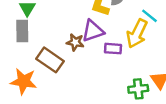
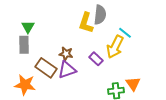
purple triangle: (93, 31) -> (67, 70), moved
purple rectangle: (113, 49) -> (96, 59), turned 40

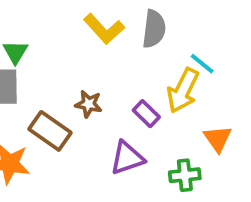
yellow L-shape: (86, 23) -> (104, 29), moved, turned -60
purple triangle: (67, 70) -> (127, 158), moved
orange triangle: (133, 84) -> (218, 139), moved

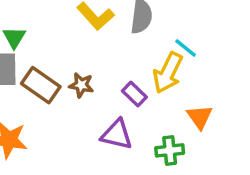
brown rectangle: (50, 131) -> (41, 85), moved
purple triangle: (127, 158) -> (117, 135), turned 32

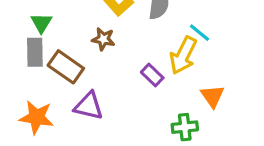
brown star: (81, 85) -> (103, 39), moved
purple triangle: (117, 135) -> (89, 106), moved

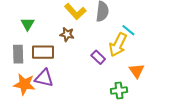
gray rectangle: (35, 52) -> (18, 54), moved
brown rectangle: (66, 67) -> (43, 52), turned -35
purple triangle: (89, 106) -> (44, 78), moved

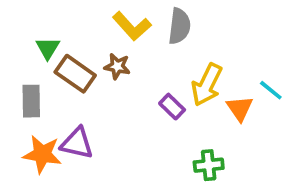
cyan line: (128, 30) -> (271, 90), moved
brown rectangle: (43, 52) -> (75, 74), moved, turned 35
orange triangle: (137, 71) -> (240, 108), moved

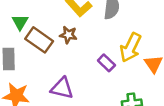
purple triangle: (77, 143) -> (62, 88), moved

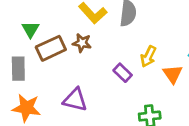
brown rectangle: (39, 40) -> (51, 48), turned -60
yellow arrow: (131, 48) -> (148, 56), size x0.7

